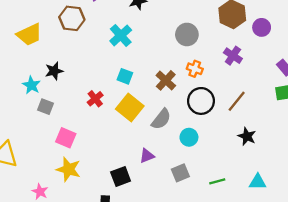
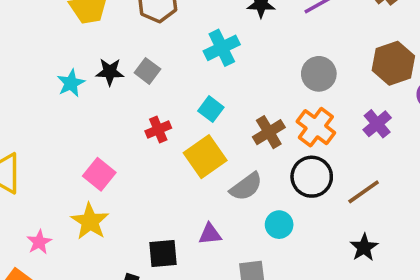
orange cross: (195, 69) -> (316, 127), size x1.5
gray square: (46, 107) -> (147, 71), moved

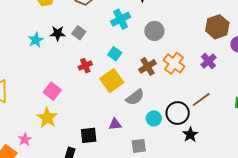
gray circle: (319, 74) -> (154, 31), moved
black circle: (312, 177) -> (178, 113), moved
pink star: (39, 242) -> (25, 139), moved
black star: (364, 247) -> (190, 135), moved

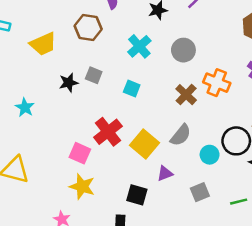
cyan star: (36, 40) -> (25, 108), moved
cyan square: (115, 54) -> (132, 89), moved
red cross: (85, 66) -> (108, 132), moved, size x1.6
yellow square: (112, 81) -> (145, 144), moved
black square: (89, 135) -> (137, 195), turned 36

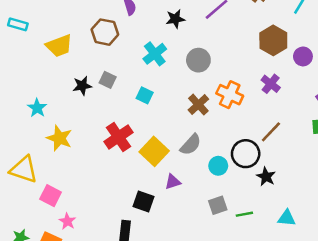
pink square: (80, 153) -> (51, 196), moved
yellow star: (82, 186) -> (59, 138), moved
gray square: (200, 192) -> (218, 205), moved

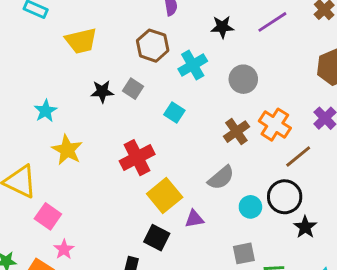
brown hexagon: (105, 32) -> (153, 46), moved
brown line: (271, 132) -> (298, 156), moved
yellow square: (154, 151) -> (165, 196), moved

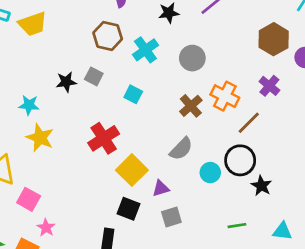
yellow trapezoid: (81, 41) -> (33, 24), moved
cyan star: (46, 111) -> (29, 105), moved, turned -30
gray square: (244, 253) -> (171, 217), moved

